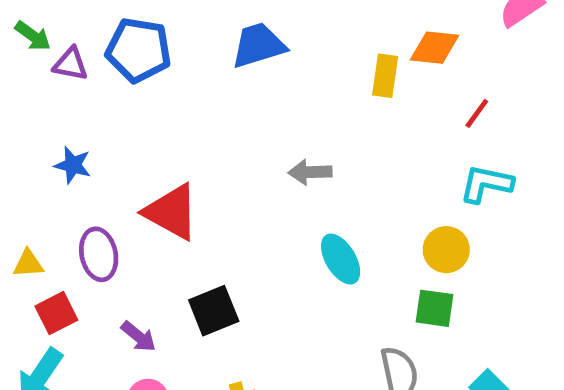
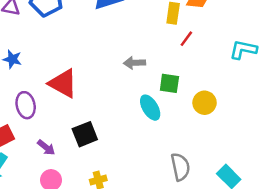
red line: (477, 113) -> (186, 39), moved
cyan L-shape: (486, 184) -> (243, 50), moved
green square: (435, 308) -> (169, 83), moved

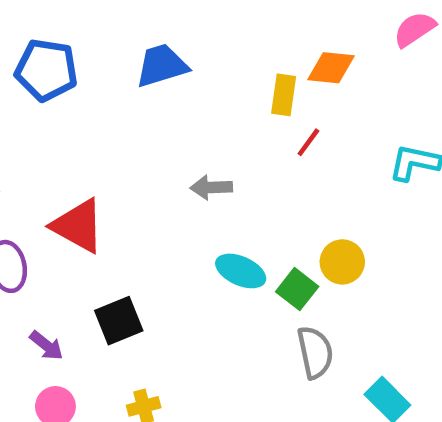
green square: (169, 83) -> (297, 289), moved, turned 30
cyan ellipse: (150, 108) -> (241, 271), turned -35
gray semicircle: (180, 167) -> (315, 352), moved

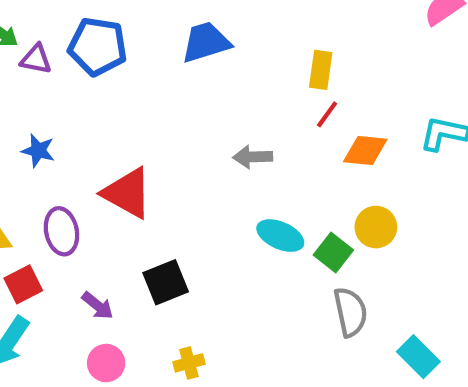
orange diamond: (331, 68) -> (365, 151), moved
red line: (308, 142) -> (327, 114), moved

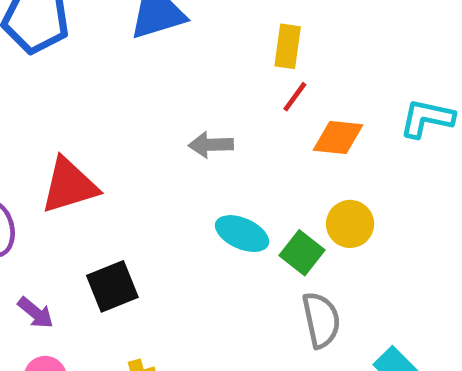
red triangle: (127, 193) -> (69, 186), turned -46

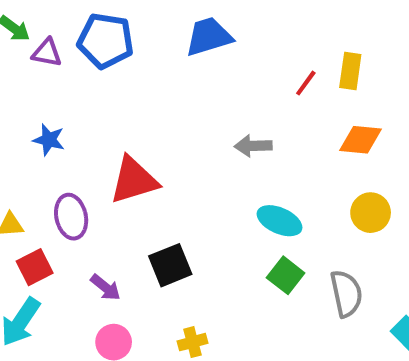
yellow rectangle: (288, 46) -> (350, 71), moved
red line: (295, 97) -> (306, 83), moved
green square: (302, 253) -> (286, 275), moved

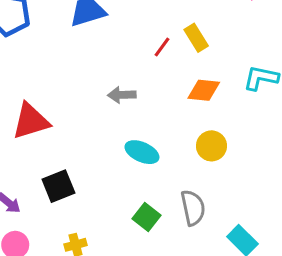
yellow rectangle: (350, 71) -> (196, 38), turned -40
green square: (286, 275) -> (147, 217), moved

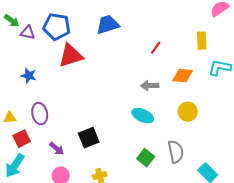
yellow rectangle: (196, 38) -> (202, 41), moved, turned 30
gray arrow: (122, 95) -> (150, 86), moved
red triangle: (31, 121) -> (71, 56), moved

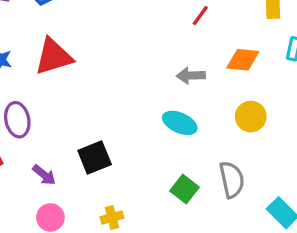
red triangle: (71, 56) -> (54, 57), moved

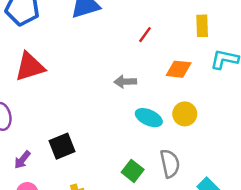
gray arrow: (191, 76) -> (125, 82), moved
cyan ellipse: (180, 123) -> (149, 118), moved
purple arrow: (44, 175) -> (22, 160), turned 90

